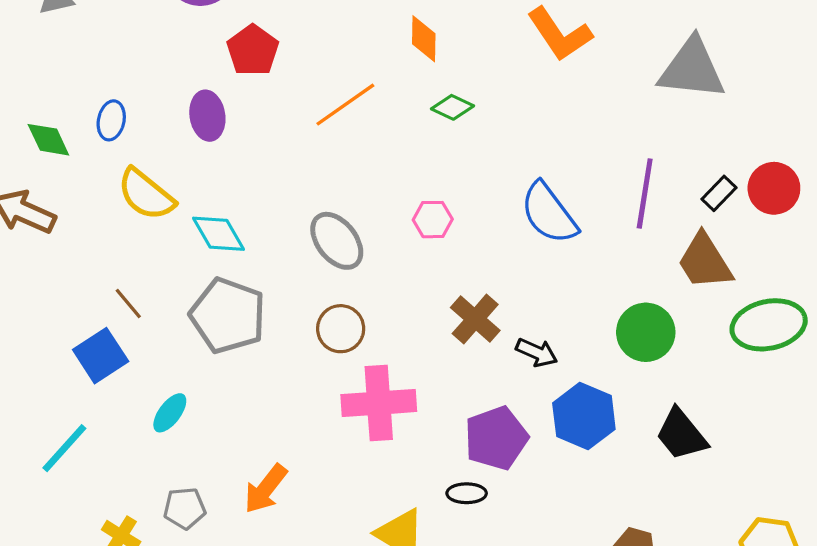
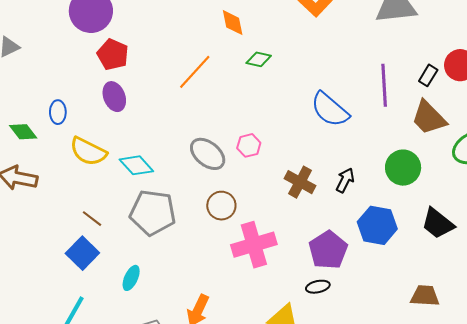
red pentagon: (253, 50) -> (113, 54), moved
pink hexagon: (433, 220) -> (249, 145), moved
black arrow: (537, 352) -> (345, 180), moved, turned -75

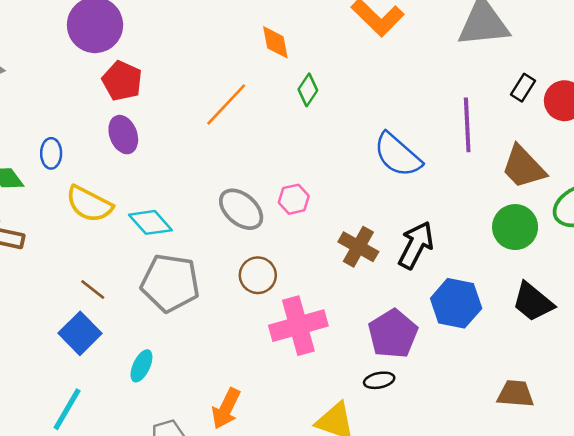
green diamond: (259, 59) -> (308, 90), turned -70
black rectangle: (428, 75) -> (523, 88), moved
green circle: (403, 168) -> (515, 227), moved
black arrow: (345, 180) -> (416, 245), size x1.5

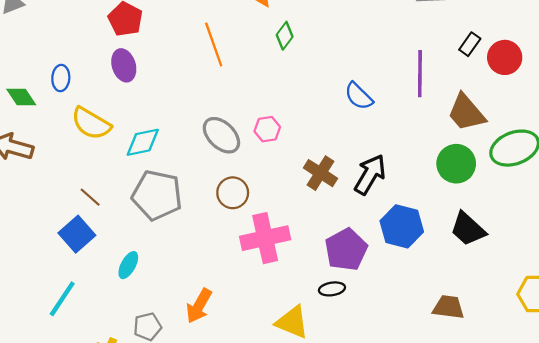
orange line: (226, 105) -> (214, 44), turned -66
blue semicircle: (398, 155) -> (359, 96), size x0.7
cyan diamond: (150, 222) -> (143, 142), turned -63

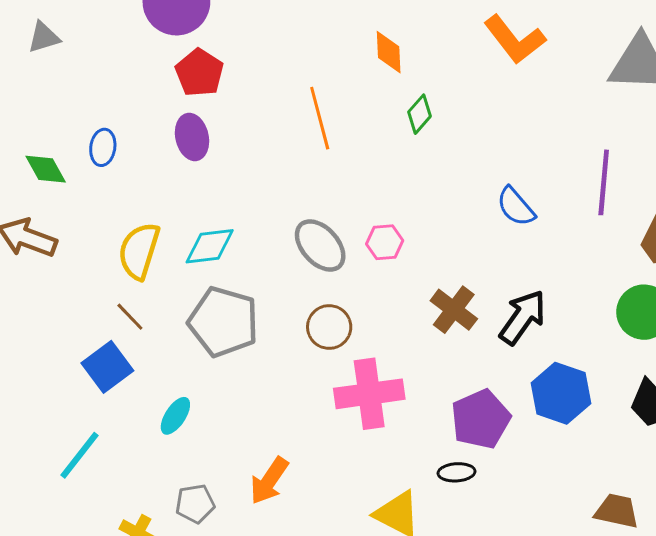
yellow semicircle: (91, 123) -> (139, 251), moved, turned 72

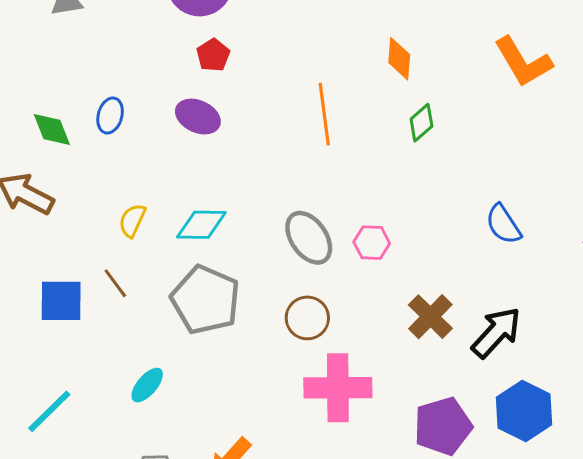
red pentagon: (199, 73) -> (213, 55), size x0.7
purple ellipse: (192, 137) -> (198, 117), turned -60
yellow semicircle: (139, 251) -> (132, 220), size x0.6
blue square: (107, 367) -> (61, 301), moved, turned 30

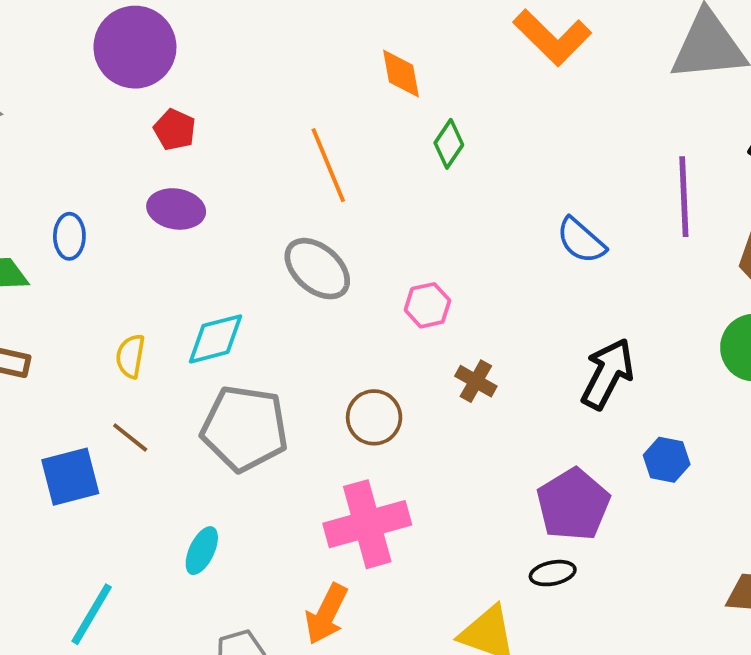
gray ellipse: (309, 238) -> (317, 269), moved
brown cross: (430, 317) -> (476, 381), moved, size x0.7
pink cross: (338, 388) -> (367, 524), moved
blue hexagon: (524, 411) -> (667, 460), size x0.6

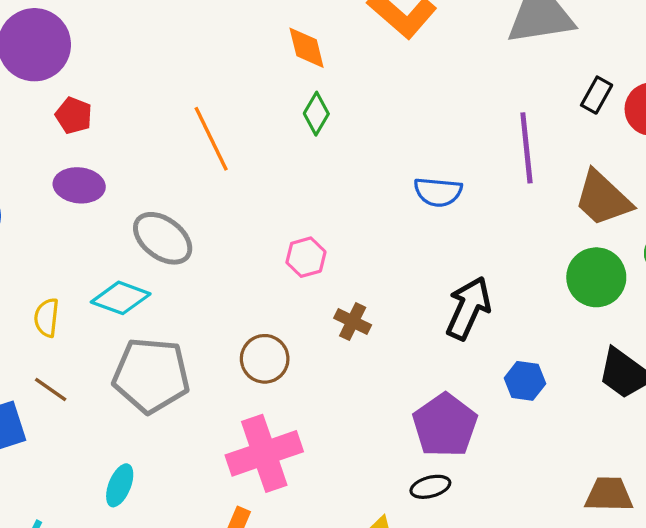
orange diamond: (401, 74) -> (307, 48), moved
blue semicircle: (581, 240) -> (438, 192), turned -33
gray ellipse: (317, 269) -> (163, 238), moved
cyan diamond: (216, 339) -> (121, 298), turned 38

